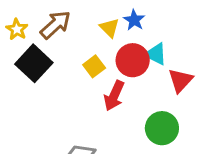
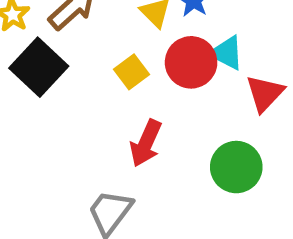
red arrow: (114, 96) -> (146, 143), moved

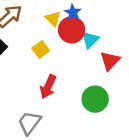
cyan triangle: (227, 53) -> (90, 40), turned 48
red circle: (191, 62) -> (72, 30), moved

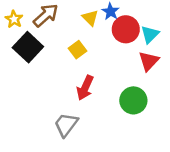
red circle: (72, 30) -> (126, 29), moved
cyan triangle: (90, 40) -> (150, 34), moved

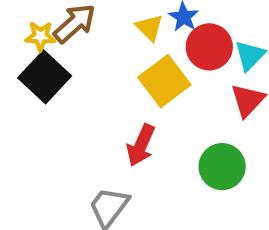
yellow star: (14, 19) -> (40, 36), moved, turned -30
yellow square: (77, 50) -> (164, 81), moved, size x1.6

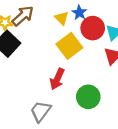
green circle: (222, 167) -> (88, 97), moved

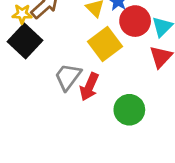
gray trapezoid: (41, 111) -> (68, 77), moved

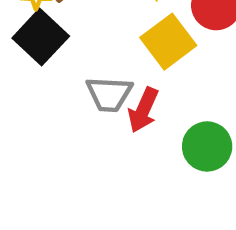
gray trapezoid: (68, 77) -> (109, 94), turned -124

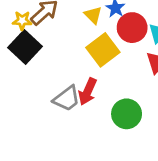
gray trapezoid: (109, 94) -> (67, 99), moved, turned -40

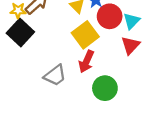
red arrow: (88, 92) -> (86, 61), moved

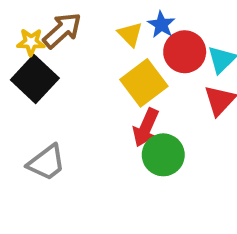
gray trapezoid: (55, 75) -> (47, 163), moved
green circle: (105, 88) -> (163, 155), moved

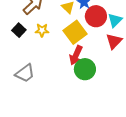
yellow star: (31, 42) -> (42, 30), moved
black square: (35, 79) -> (19, 30), size x0.6

